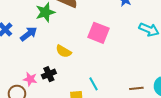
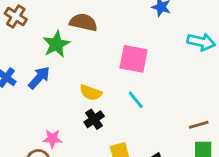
black cross: (49, 74) -> (94, 119), moved
cyan line: (94, 84) -> (136, 100), moved

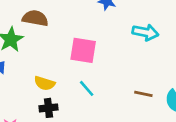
black cross: (94, 119) -> (48, 108), turned 30
brown line: (199, 125) -> (143, 94), moved, turned 30

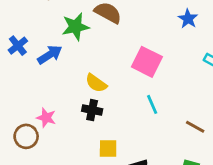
cyan line: (87, 88) -> (152, 104), moved

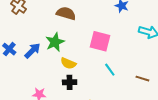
green star: (76, 27) -> (55, 42), moved

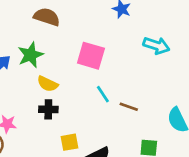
brown line: (142, 79) -> (129, 107), moved

